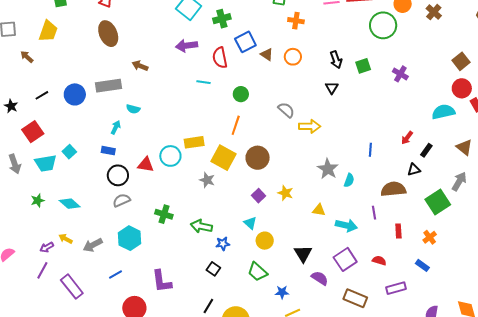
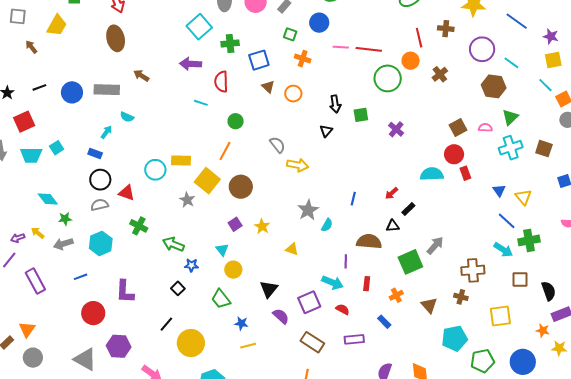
blue square: (245, 42) -> (259, 60), moved
brown triangle: (464, 147) -> (429, 305), moved
red triangle: (146, 165) -> (127, 193), moved
green star: (38, 200) -> (65, 219), moved
cyan arrow: (346, 225) -> (332, 283), moved

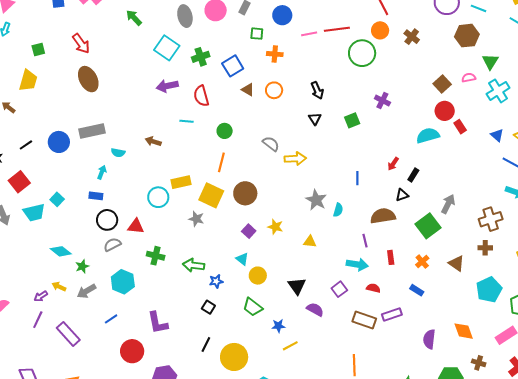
brown arrow: (141, 76) -> (153, 141), moved
green square: (361, 115) -> (352, 120), moved
purple square: (309, 302) -> (339, 289), size x0.7
brown rectangle: (312, 342) -> (364, 320), moved

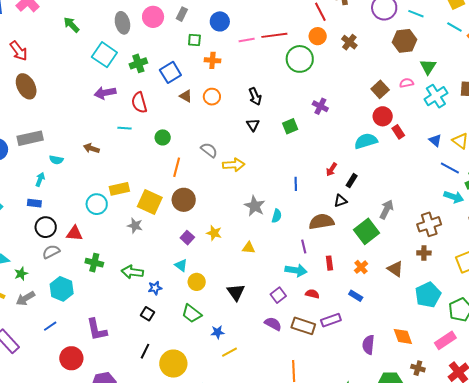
orange line: (221, 162) -> (177, 167), moved
purple semicircle: (315, 309) -> (273, 324), moved

